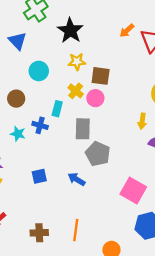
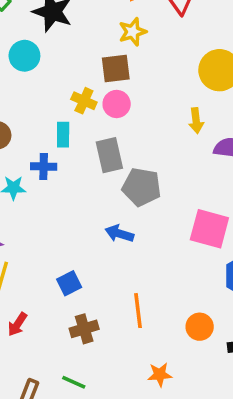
yellow star: (77, 62) -> (133, 32), moved
cyan circle: (39, 71) -> (24, 56), moved
blue square: (39, 176) -> (69, 283), moved

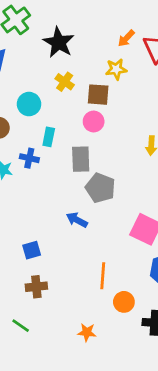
cyan circle: (24, 56) -> (29, 104), moved
yellow cross: (84, 101) -> (65, 82), moved
orange line: (138, 311) -> (103, 276), moved

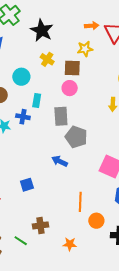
orange arrow: (126, 38) -> (92, 26), turned -136
brown cross: (36, 287) -> (40, 225), moved

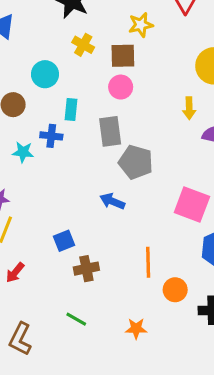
brown cross: (40, 225) -> (86, 269), moved
green line: (21, 241) -> (76, 319), moved

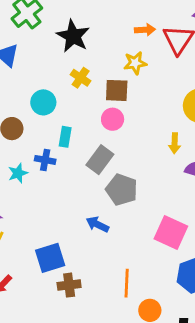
gray rectangle: (110, 131) -> (100, 160), turned 40
cyan star: (23, 152) -> (18, 173), turned -30
blue square: (64, 241) -> (50, 258), size x1.5

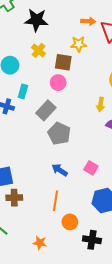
black star: (73, 36) -> (36, 20), turned -30
blue arrow: (97, 224) -> (60, 170), moved
pink square: (171, 232) -> (91, 168), size x0.6

